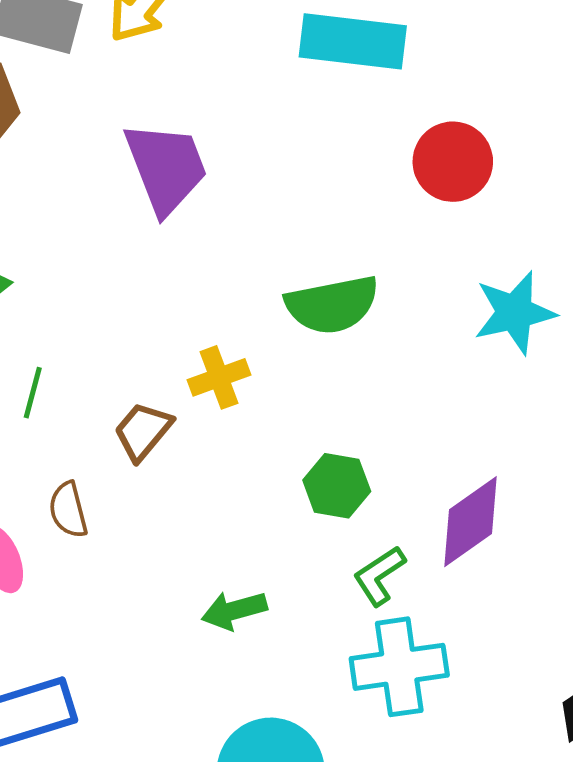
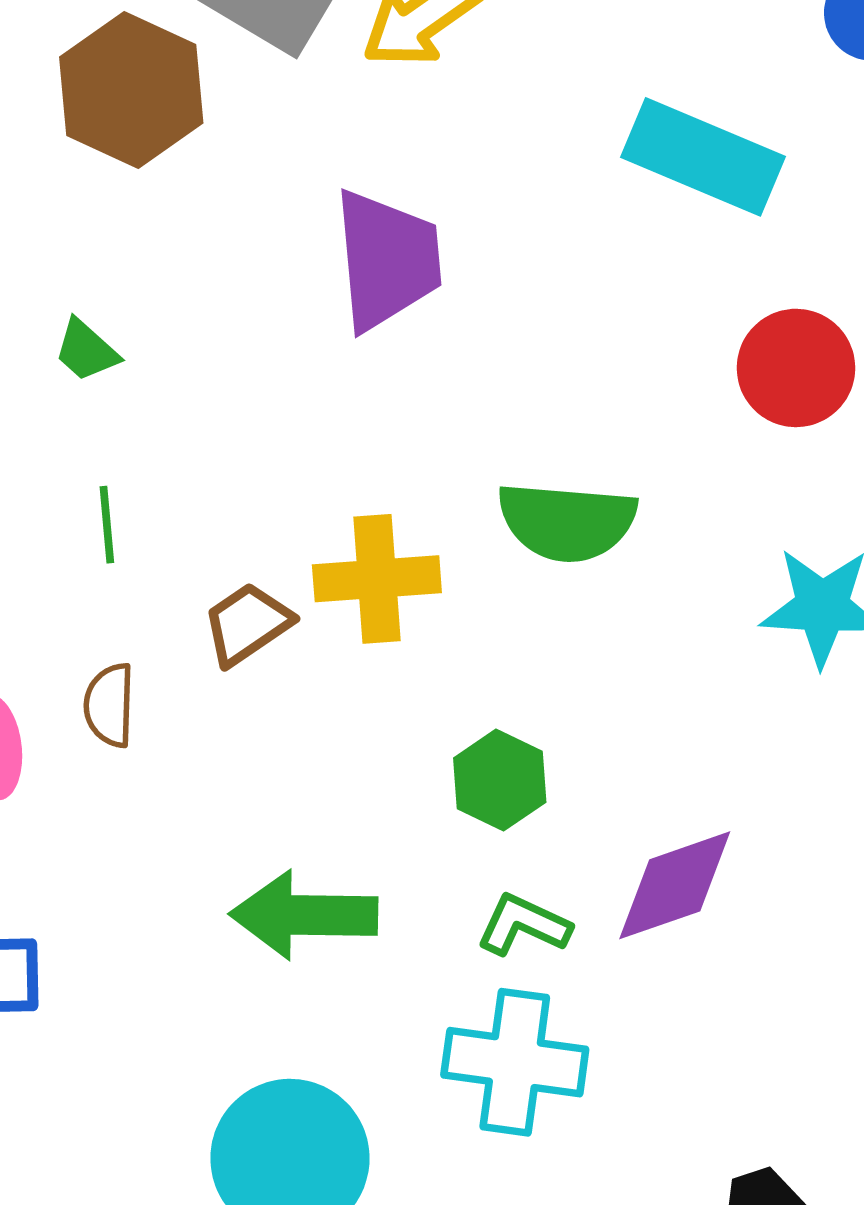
yellow cross: (219, 377) -> (377, 579), size x1.4
green line: (33, 393) -> (107, 525), turned -36
green L-shape: (379, 576) -> (523, 925), turned 42
green arrow: (234, 610) -> (304, 915), size x1.5

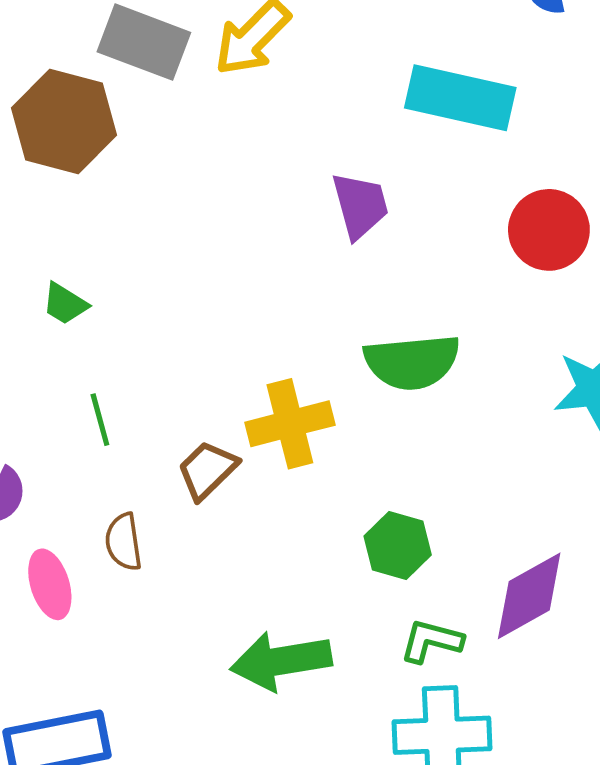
purple trapezoid: (387, 260) -> (360, 205), moved, size x0.7

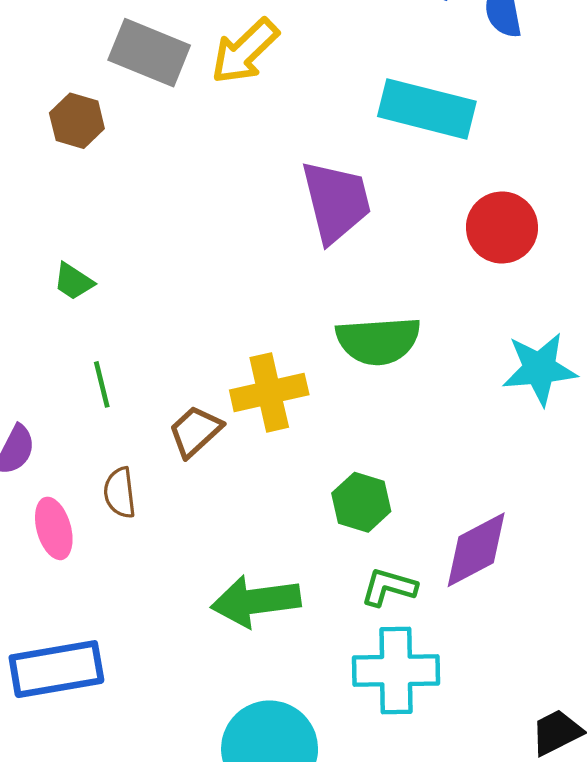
brown hexagon: (64, 122) -> (77, 121), size x0.6
purple trapezoid: (360, 205) -> (336, 202), size x1.4

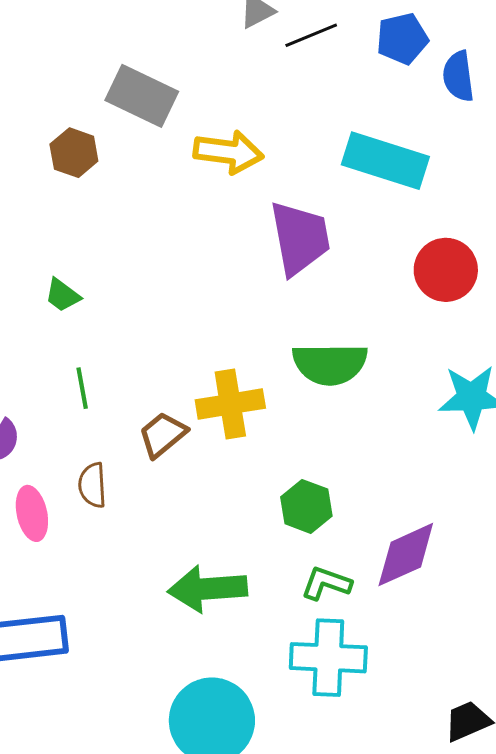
yellow arrow: (245, 51) -> (229, 152), moved, turned -132

